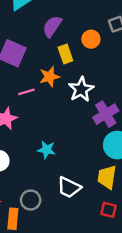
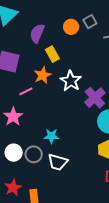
orange circle: (91, 39) -> (71, 27), moved
white trapezoid: (69, 187) -> (58, 162), moved
gray circle: (31, 200) -> (34, 154), moved

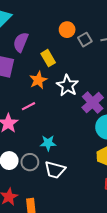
gray square: (90, 22) -> (85, 40), moved
purple semicircle: (37, 33) -> (21, 42), moved
pink line: (26, 91) -> (29, 106), moved

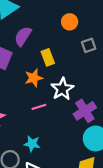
orange circle: (67, 30) -> (70, 22), moved
pink line: (29, 106) -> (39, 107), moved

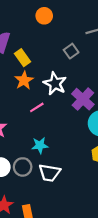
gray square: (89, 45) -> (71, 51), moved
yellow rectangle: (48, 57) -> (23, 58), moved

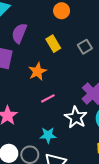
yellow rectangle: (23, 58) -> (53, 44), moved
white star: (55, 84) -> (76, 117), moved

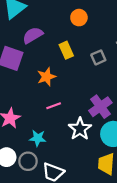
purple semicircle: (19, 33) -> (33, 35), turned 30
cyan star: (48, 135) -> (38, 138), moved

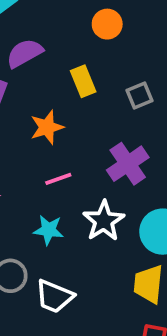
purple cross: (100, 107) -> (128, 164), moved
cyan star: (38, 138) -> (49, 230), moved

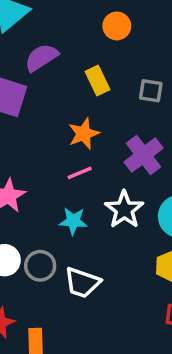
gray square: (139, 95) -> (151, 91), turned 35
orange star: (47, 127) -> (84, 134), moved

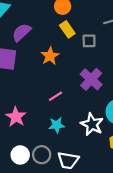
yellow rectangle: (98, 81) -> (67, 29), moved
orange star: (84, 134) -> (50, 56), moved
white star: (124, 210) -> (92, 124), moved

